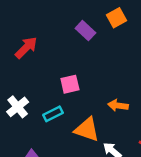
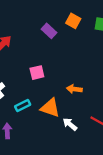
orange square: (117, 18) -> (73, 21), turned -32
cyan rectangle: (53, 114) -> (23, 106), moved

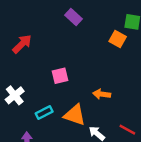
orange square: (73, 21) -> (118, 39), moved
purple rectangle: (49, 31) -> (74, 17), moved

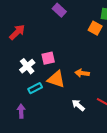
white cross: (15, 95) -> (27, 66), moved
orange triangle: (75, 115) -> (56, 79), moved

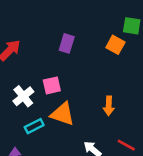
purple rectangle: (59, 10) -> (67, 43), moved, turned 64
orange arrow: (82, 73) -> (109, 106), moved, turned -96

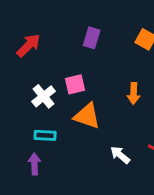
orange arrow: (109, 106) -> (134, 93), moved
cyan rectangle: (34, 126) -> (45, 135), moved, turned 30

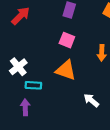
pink square: (75, 84) -> (67, 40), moved, turned 35
white cross: (44, 96) -> (18, 67), moved

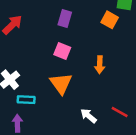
orange triangle: (66, 70) -> (61, 83), turned 35

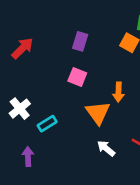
orange triangle: (61, 83) -> (98, 113), moved
cyan rectangle: (26, 100) -> (47, 124), moved, turned -35

